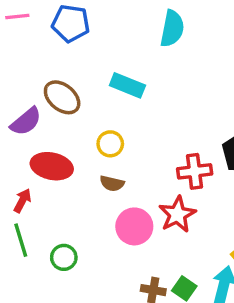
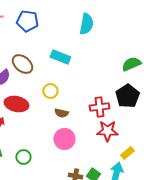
brown semicircle: (112, 183) -> (61, 113), moved
red star: (177, 214) -> (107, 131), moved, turned 30

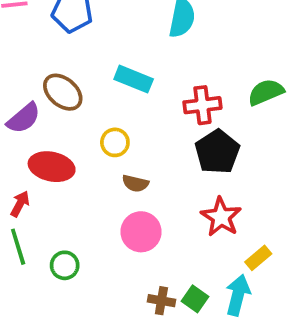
black pentagon: (127, 96) -> (217, 152), moved
red cross: (99, 107) -> (202, 105), moved
red star: (107, 131) -> (221, 217), turned 30

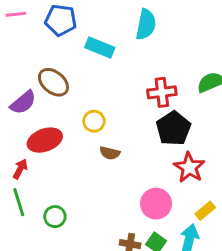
cyan rectangle: (134, 79) -> (100, 48), moved
red ellipse: (52, 167) -> (45, 140), turned -32
red star: (221, 217) -> (189, 167), moved
pink circle: (141, 232) -> (156, 204), moved

